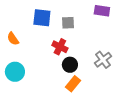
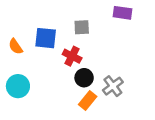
blue square: (42, 18) -> (46, 38), moved
gray cross: (103, 60) -> (113, 86), moved

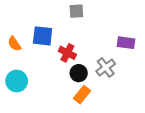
purple rectangle: (122, 13) -> (126, 43), moved
gray square: (82, 27) -> (76, 11), moved
gray cross: (113, 86) -> (106, 67), moved

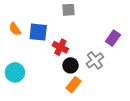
purple rectangle: (126, 43) -> (113, 38), turned -63
orange semicircle: (14, 44) -> (15, 29), moved

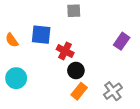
orange semicircle: (15, 29) -> (12, 40), moved
gray cross: (95, 60) -> (113, 91), moved

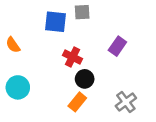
blue square: (41, 35) -> (55, 22), moved
purple rectangle: (122, 41) -> (117, 46), moved
orange rectangle: (79, 91) -> (77, 102), moved

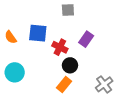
blue square: (55, 22) -> (38, 33), moved
purple rectangle: (117, 46) -> (86, 39), moved

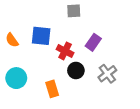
orange rectangle: (64, 84) -> (52, 89), moved, turned -56
gray cross: (104, 84) -> (107, 74), moved

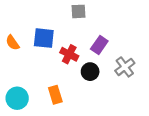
black circle: (76, 70) -> (90, 72), moved
gray cross: (107, 74) -> (125, 67), moved
cyan circle: (16, 78) -> (17, 98), moved

